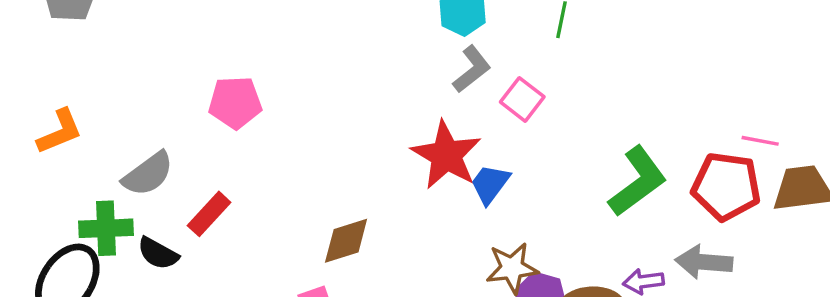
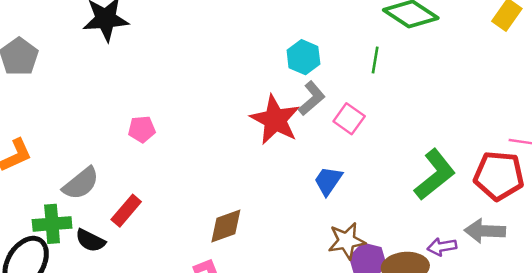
pink pentagon: (235, 102) -> (142, 129), size x0.7
red star: (446, 155) -> (275, 120), moved

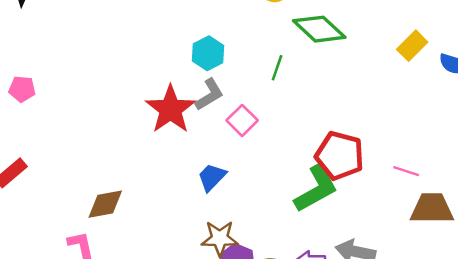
pink pentagon: (142, 129) -> (22, 89), moved
red pentagon: (499, 176) -> (340, 156), moved

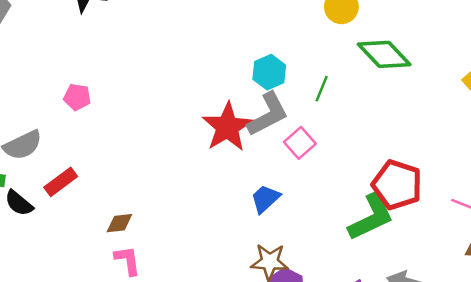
green line: (277, 68) -> (322, 89), moved
gray L-shape: (209, 95) -> (268, 114), size x1.4
brown diamond: (105, 204) -> (119, 223), moved, size x0.7

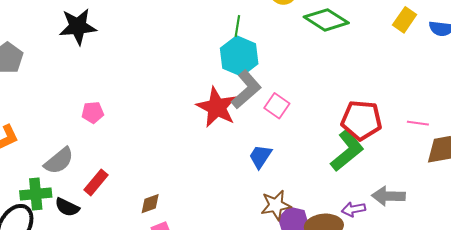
cyan hexagon: (269, 72) -> (239, 56), size x1.4
green line: (322, 89) -> (237, 26), moved

